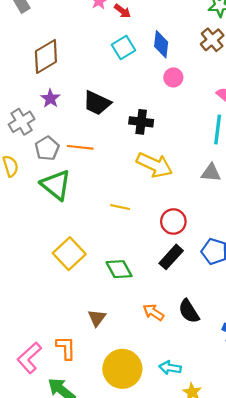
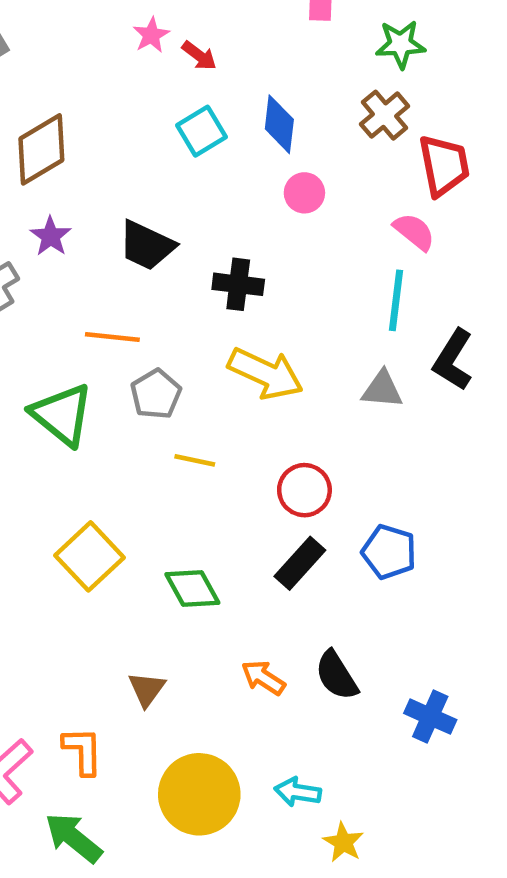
gray pentagon: (47, 148) -> (156, 394), moved

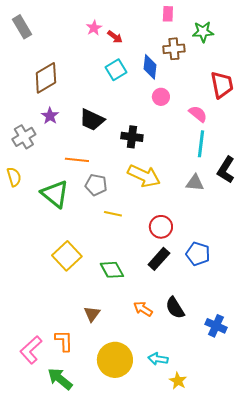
brown cross: (384, 115) -> (174, 49), moved, turned 35
pink semicircle: (414, 232) -> (198, 114), moved
gray pentagon: (156, 394) -> (96, 185), turned -30

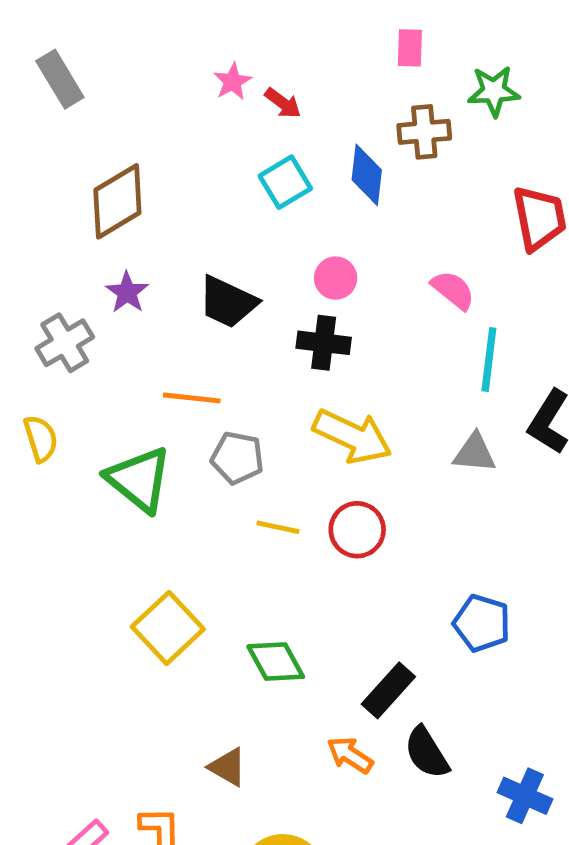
pink circle: (161, 97) -> (336, 278), moved
pink semicircle: (198, 114) -> (453, 290), moved
red circle: (161, 227) -> (357, 530), moved
black rectangle: (159, 259) -> (388, 690), moved
brown triangle: (92, 314) -> (228, 767), turned -36

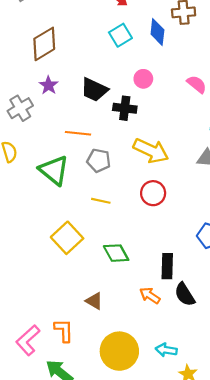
black cross: (324, 343) -> (125, 108), moved
yellow line: (278, 527) -> (101, 201), moved
black rectangle: (388, 690) -> (167, 266), turned -40

